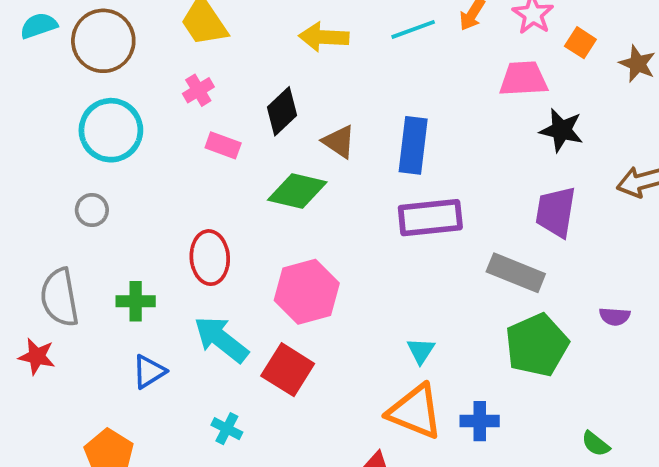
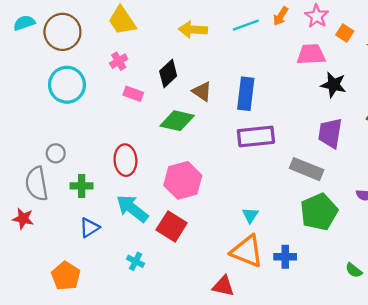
gray circle: (92, 210) -> (56, 153), moved

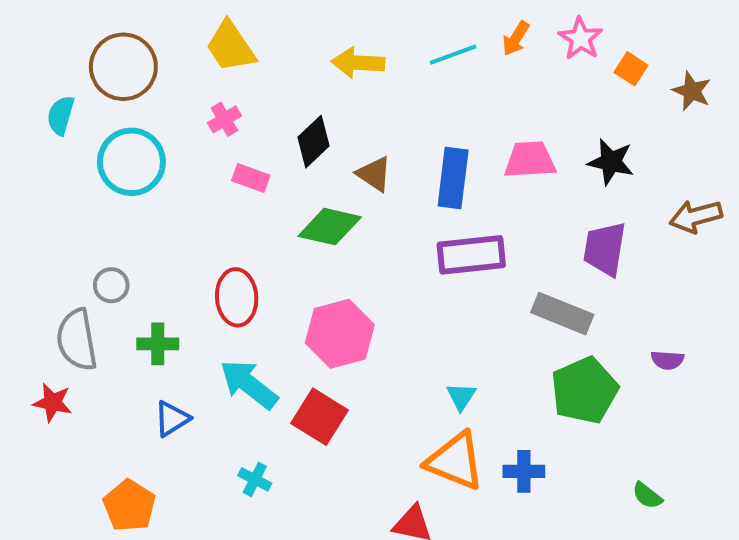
cyan semicircle: (24, 23) -> (61, 115), moved, turned -55
pink trapezoid: (311, 54) -> (530, 160), moved

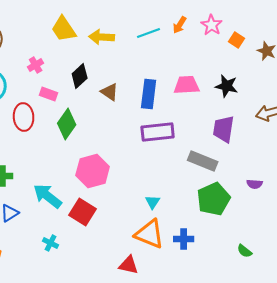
yellow trapezoid: (231, 47) -> (64, 29), moved
green diamond: (330, 227) -> (67, 124), moved, turned -68
red ellipse: (237, 297) -> (24, 117), moved

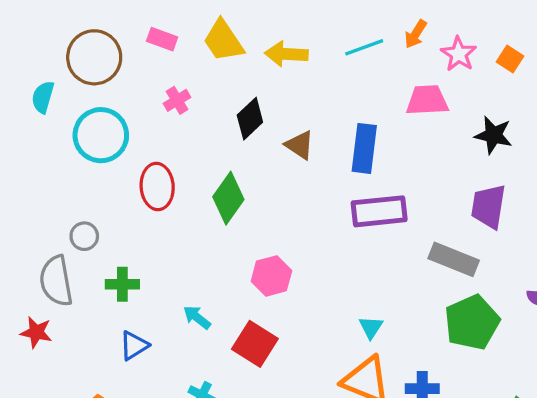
pink star: (212, 25) -> (459, 54), moved
pink trapezoid: (187, 85) -> (427, 100), moved
pink rectangle: (49, 94) -> (162, 39), moved
pink hexagon: (93, 171) -> (271, 276), size x0.7
cyan arrow: (48, 196) -> (197, 317), size x0.6

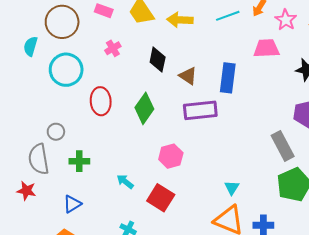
black diamond: (250, 119) -> (158, 60), turned -35
purple rectangle: (379, 211) -> (200, 110), moved
gray rectangle: (454, 259) -> (283, 146), turned 40
blue triangle: (134, 346) -> (72, 204), moved

